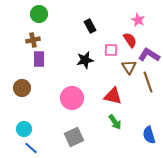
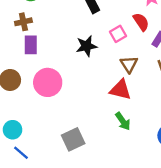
pink square: (111, 50) -> (118, 34), turned -32
brown triangle: (129, 67) -> (129, 64), moved
pink circle: (72, 98) -> (48, 82), moved

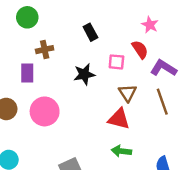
brown cross: (23, 22) -> (45, 50), moved
pink square: (118, 34) -> (116, 62), turned 35
green arrow: (123, 121) -> (121, 151), turned 132

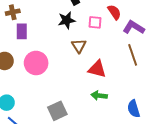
brown cross: (45, 50) -> (13, 12), moved
black star: (84, 74) -> (67, 20), moved
brown triangle: (128, 93) -> (79, 46), moved

